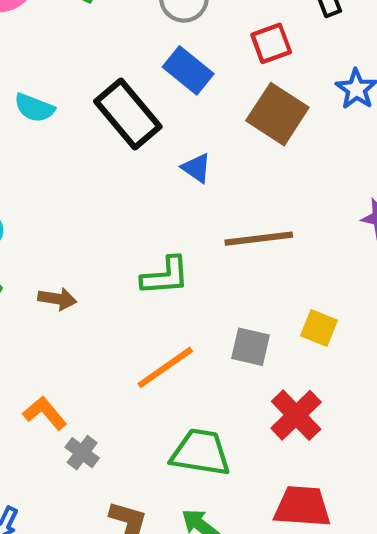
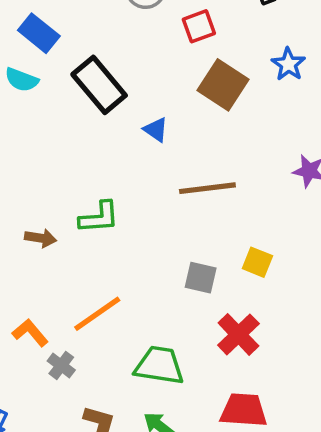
red square: (271, 43) -> (199, 26), moved
blue rectangle: (188, 70) -> (39, 33), moved
green L-shape: (165, 276) -> (99, 217), moved
orange line: (165, 367) -> (97, 314), moved

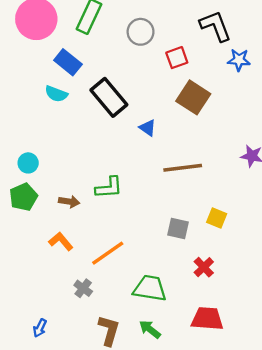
blue star: (288, 64) -> (239, 60), moved, turned -30
orange L-shape: (30, 333) -> (61, 241), moved
red cross: (238, 334) -> (204, 267), size x0.7

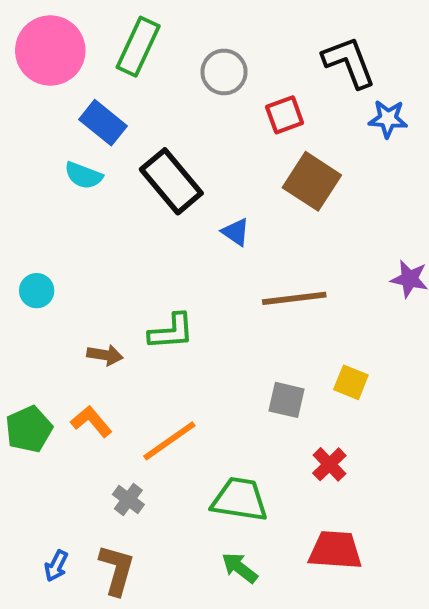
green pentagon: (23, 197) -> (29, 429), moved
brown L-shape: (109, 330) -> (117, 570), moved

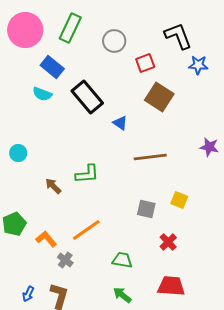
brown arrow: (105, 355) -> (53, 186), turned -144
orange L-shape: (91, 421) -> (46, 239), moved
green trapezoid: (240, 499) -> (122, 260), size x0.7

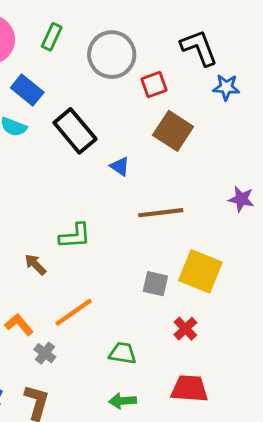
green rectangle: (70, 28) -> (52, 37), size x0.7
gray circle: (114, 41) -> (112, 55), size x1.5
brown arrow: (53, 186) -> (35, 265), moved
yellow square: (179, 200) -> (200, 271), size x1.8
green arrow: (122, 295) -> (123, 401), turned -42

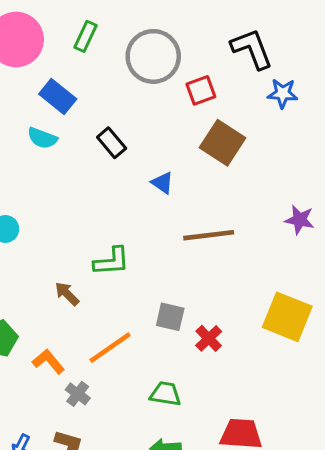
black rectangle: (75, 131) -> (112, 143), size x0.6
yellow square: (200, 271) -> (287, 317), moved
gray square: (155, 284) -> (170, 317), moved
red cross: (185, 329) -> (209, 338), moved

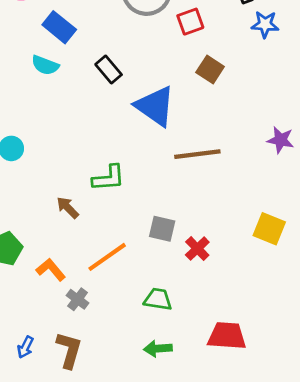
brown square: (223, 143) -> (210, 69), size x0.7
blue triangle: (162, 183) -> (155, 106), size x2.0
yellow square: (287, 317) -> (269, 229), size x0.7

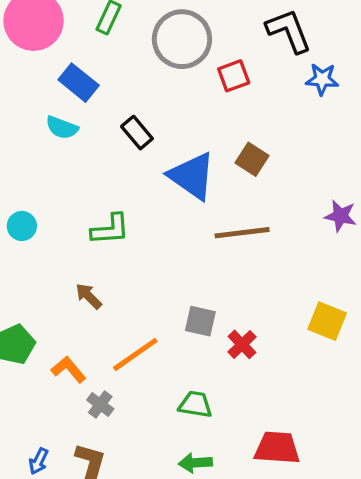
brown square: (210, 69) -> (252, 159), moved
green L-shape: (109, 178) -> (110, 229), moved

